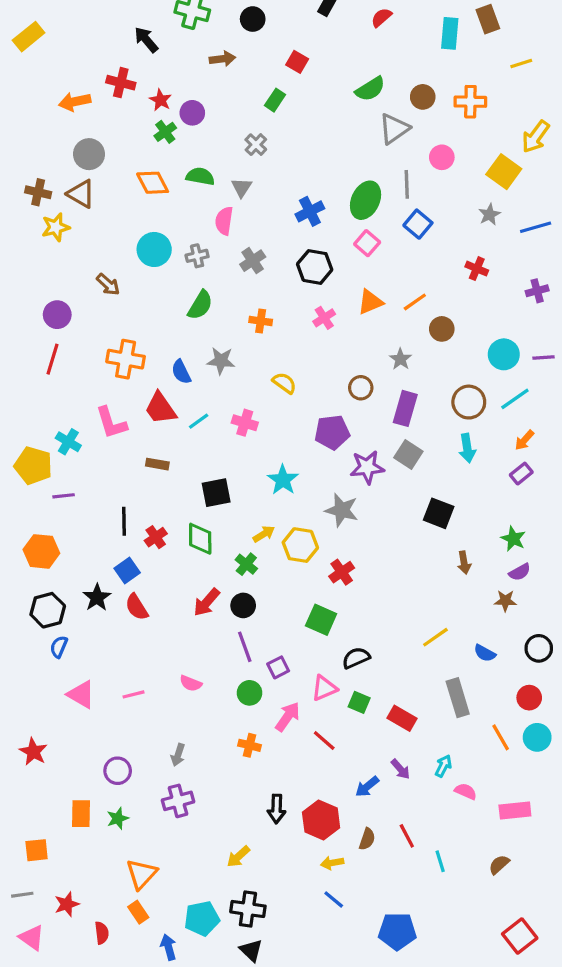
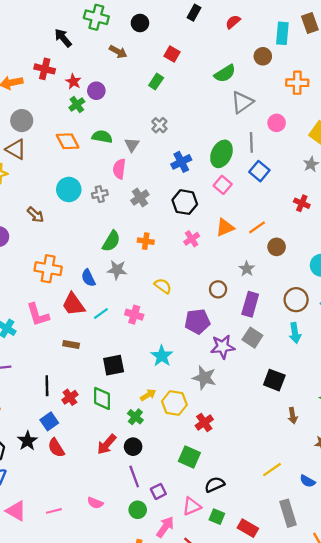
brown arrow: (222, 59) -> (118, 52), turned 36
brown circle: (423, 97) -> (263, 56), moved
gray cross: (256, 145) -> (159, 125), moved
green semicircle: (200, 305) -> (111, 241), moved

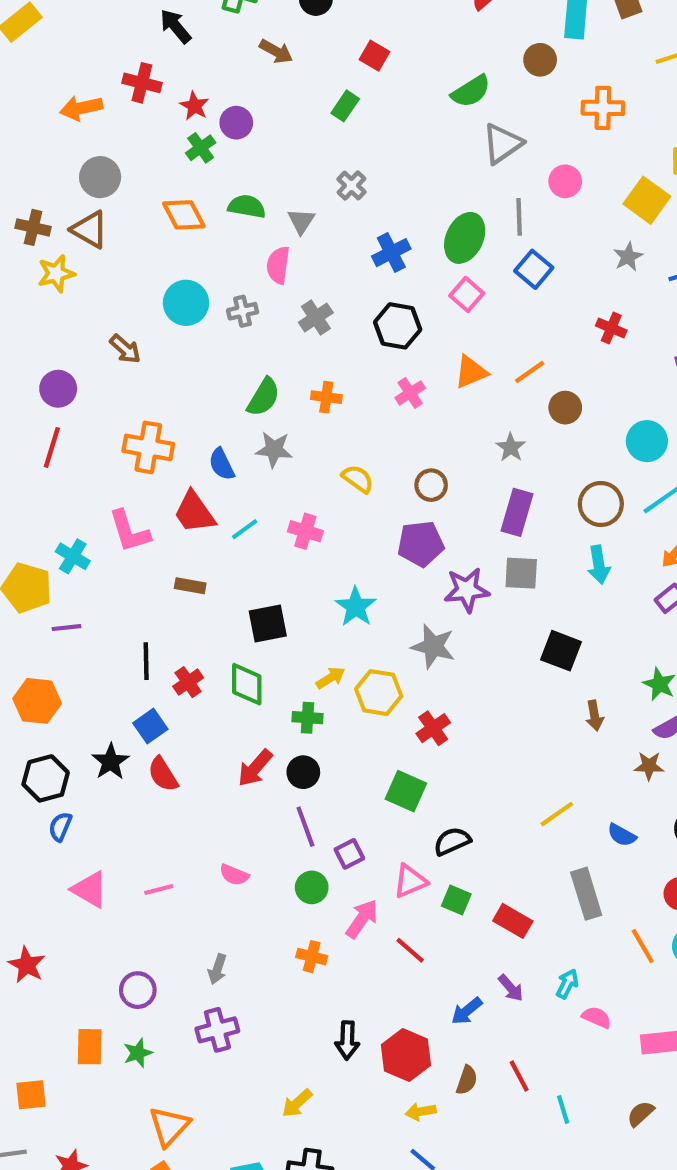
brown circle: (218, 289) -> (431, 485), moved
gray square: (252, 338) -> (521, 573), turned -30
green cross: (135, 417) -> (307, 718), turned -35

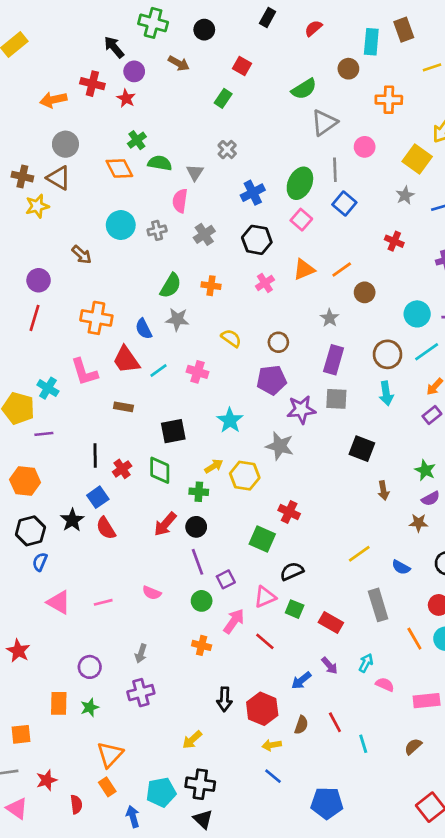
purple circle: (236, 123) -> (134, 71), moved
green cross: (201, 148) -> (137, 140), moved
red cross: (433, 728) -> (289, 512), moved, turned -30

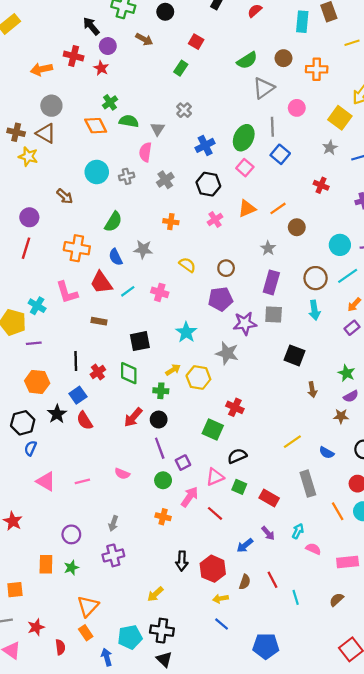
brown circle: (348, 69) -> (283, 58), moved
yellow star: (37, 206) -> (28, 157), turned 30
green semicircle: (171, 286) -> (113, 222), moved
orange hexagon: (25, 481) -> (37, 382), moved

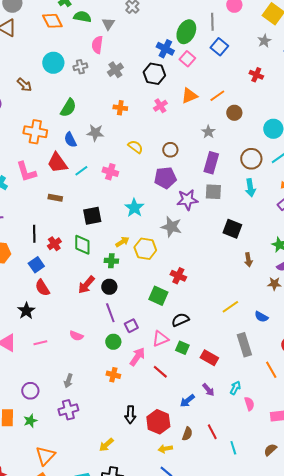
blue cross: (205, 145) -> (165, 49), moved, turned -36
black star: (57, 414) -> (26, 311), moved
pink semicircle: (313, 549) -> (249, 404), turned 48

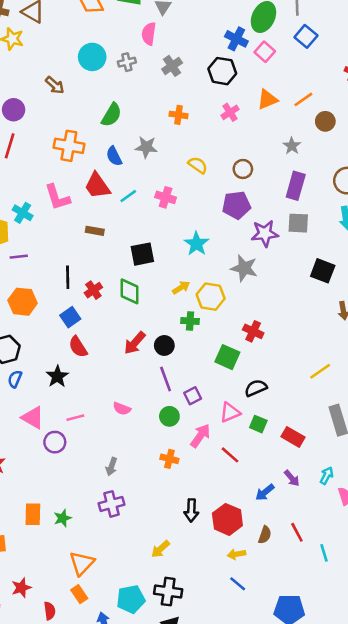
green cross: (111, 261) -> (190, 321), moved
purple circle: (30, 391) -> (55, 442), moved

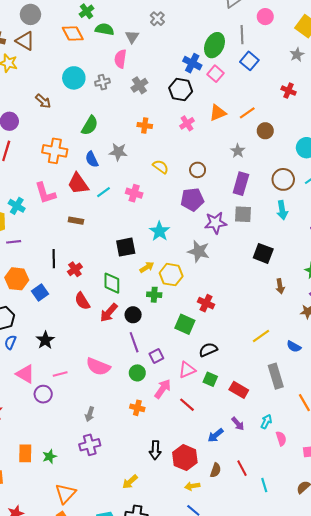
black square: (142, 254) -> (126, 247), moved
green diamond: (130, 291) -> (112, 283), moved
blue square: (70, 317) -> (40, 293), moved
red semicircle: (78, 347) -> (82, 301), moved
pink semicircle: (122, 409) -> (98, 367), size x1.6

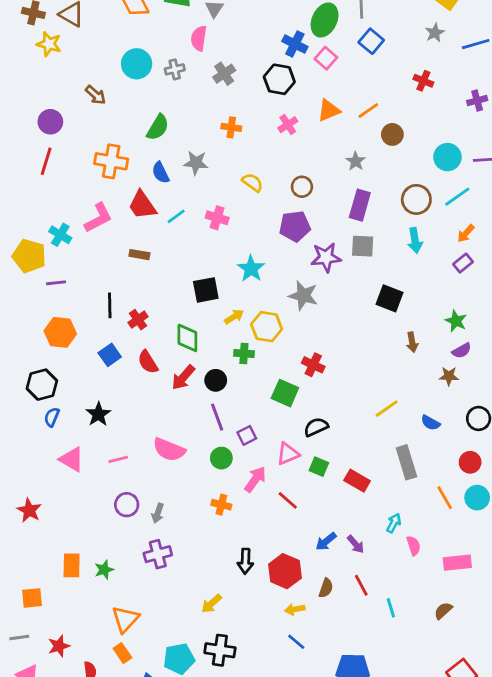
pink L-shape: (45, 193) -> (98, 218), turned -100
blue square: (40, 293) -> (110, 355), moved
purple circle: (43, 394) -> (127, 505), moved
purple arrow: (238, 424) -> (356, 544), moved

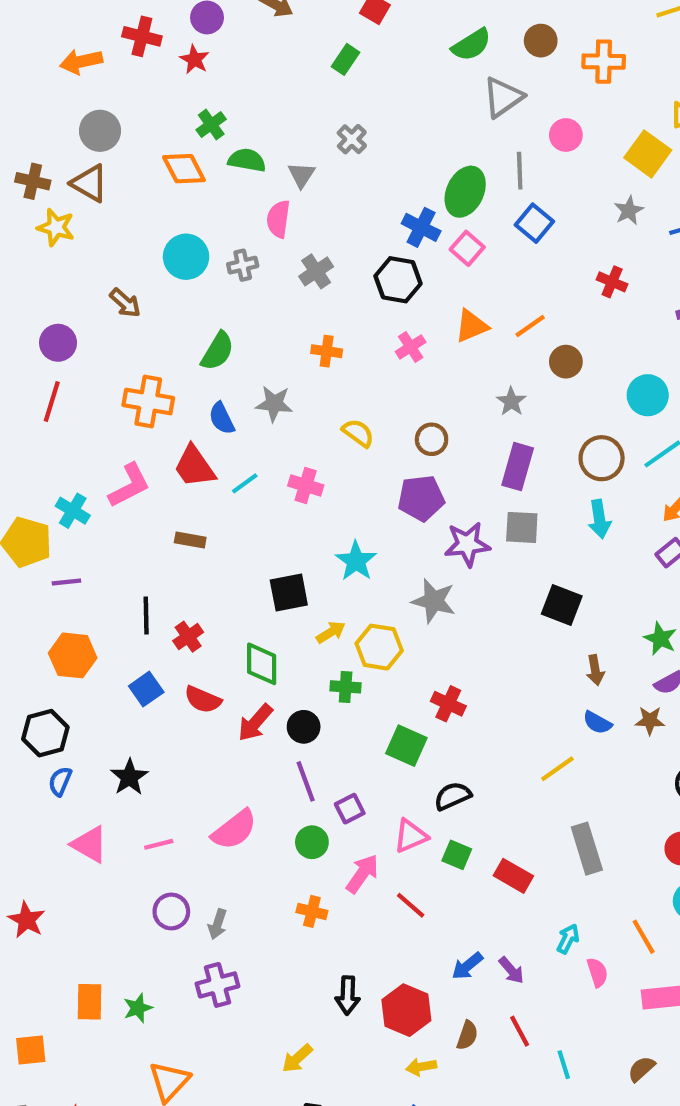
red semicircle: (148, 362) -> (203, 700), turned -35
blue semicircle: (430, 423) -> (597, 723), moved
pink semicircle: (169, 450) -> (234, 830), turned -60
orange line: (445, 498) -> (644, 937), moved

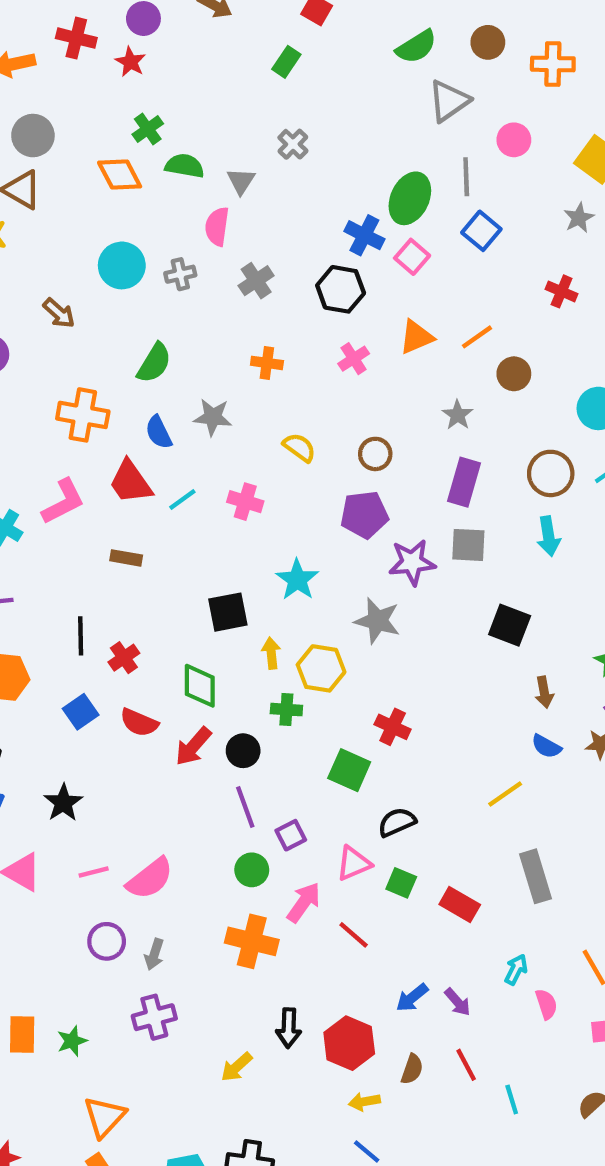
yellow arrow: (331, 632) -> (271, 653), turned -64
pink semicircle: (234, 830) -> (150, 879), moved
orange cross: (312, 911) -> (252, 941), size x1.6
yellow arrow: (297, 1058) -> (237, 1067), moved

